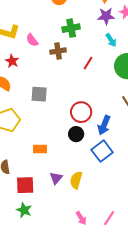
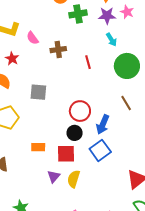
green cross: (71, 28) -> (78, 14), moved
red line: (88, 63) -> (88, 62), turned -48
red square: (25, 185) -> (66, 154), moved

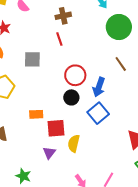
brown cross: (58, 50) -> (63, 16), moved
red line: (88, 62) -> (59, 39), moved
red square: (66, 154) -> (56, 128), moved
purple triangle: (54, 176) -> (49, 153), moved

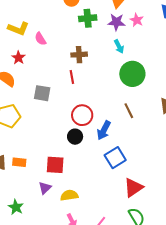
blue square: (98, 113) -> (115, 158), moved
orange rectangle: (36, 114) -> (19, 162), moved
yellow semicircle: (74, 143) -> (69, 195), moved, turned 60

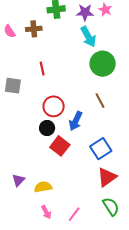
cyan arrow: (119, 46) -> (88, 37), size x1.5
brown cross: (79, 55) -> (34, 29), moved
blue square: (115, 158) -> (101, 149), moved
red square: (55, 165) -> (60, 146), moved, turned 36

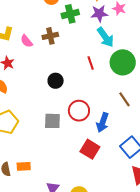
red line: (42, 69) -> (91, 63), moved
gray square: (13, 86) -> (52, 121), moved
black circle: (47, 128) -> (56, 81), moved

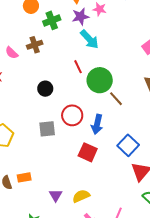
green circle: (123, 62) -> (100, 80), moved

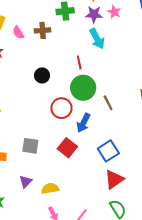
green circle: (100, 80) -> (83, 88), moved
gray square: (47, 129) -> (30, 146), moved

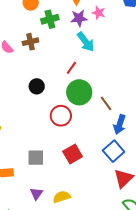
red line: (79, 62) -> (71, 68), turned 56
blue arrow: (83, 123) -> (120, 125), moved
red square: (67, 148) -> (73, 154), turned 30

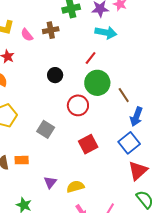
cyan arrow: (86, 42) -> (106, 33), turned -45
gray square: (36, 158) -> (46, 129), moved, turned 30

